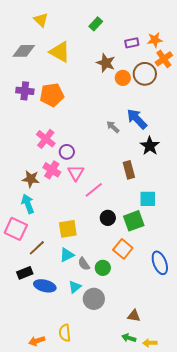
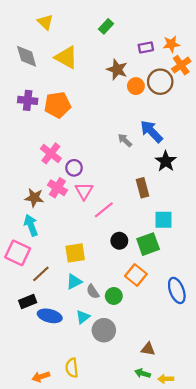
gray diamond: (24, 51) -> (27, 56), turned 75

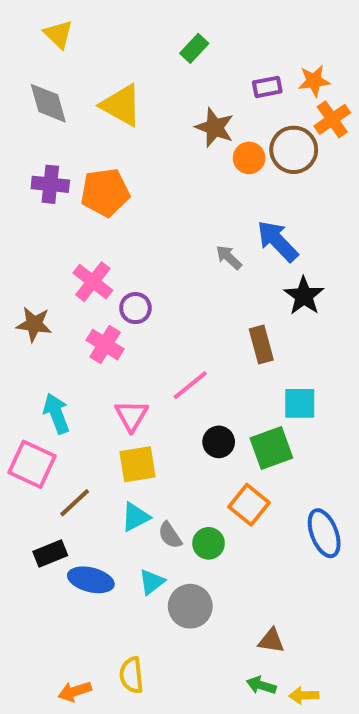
yellow triangle: (45, 22) -> (58, 34), moved
pink triangle: (84, 191) -> (131, 416), moved
brown star: (34, 198) -> (34, 324), moved

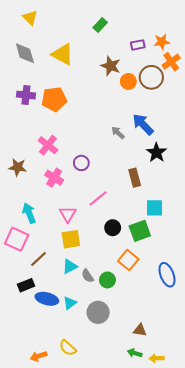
purple circle: (135, 308) -> (81, 163), moved
cyan triangle: (152, 582) -> (70, 303), moved
yellow semicircle: (131, 675) -> (68, 348), turned -42

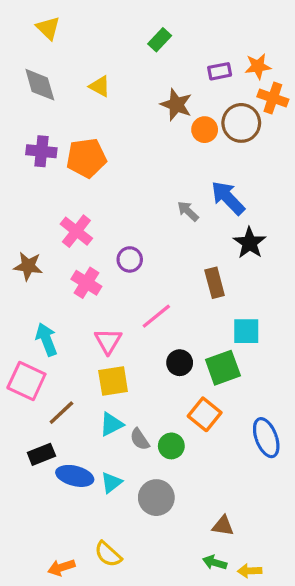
yellow triangle: (63, 54) -> (100, 86), size x0.6
orange cross: (171, 62) -> (273, 98), turned -36

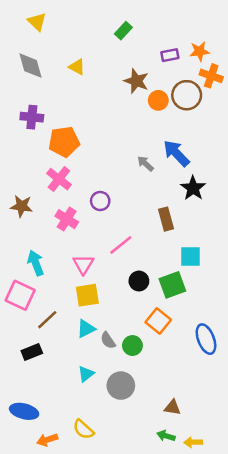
orange pentagon: (86, 158) -> (64, 142), moved
blue ellipse: (75, 476) -> (24, 411), moved

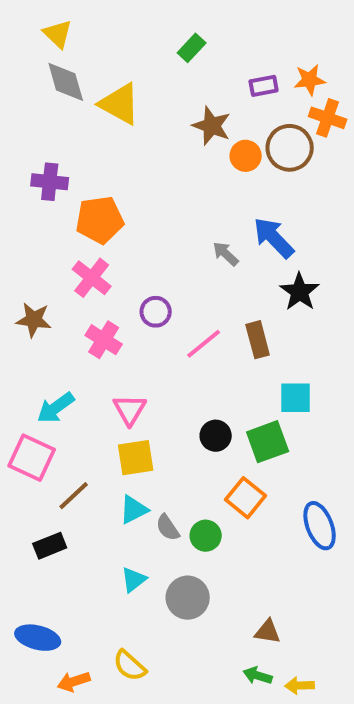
gray diamond: (31, 66) -> (66, 82), moved
yellow triangle: (77, 67) -> (120, 104), size x1.6
pink line: (121, 245) -> (204, 344), moved
cyan arrow: (36, 263) -> (56, 408), turned -105

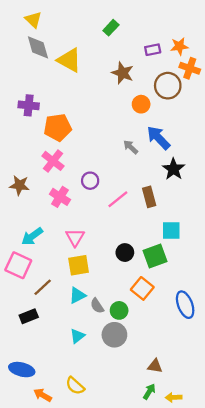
orange circle: (246, 156) -> (141, 104), moved
gray circle: (188, 598) -> (114, 335), moved
green arrow: (258, 676) -> (149, 392), turned 105
orange arrow: (74, 682) -> (43, 395), turned 48

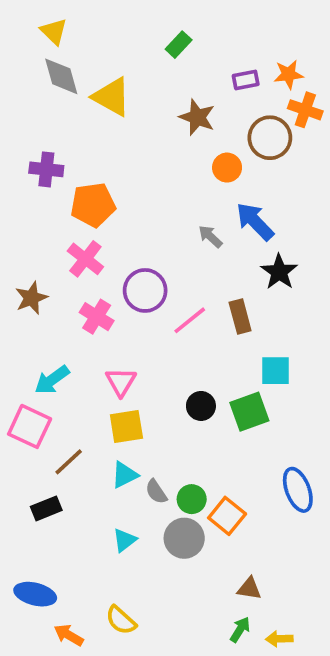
purple circle: (90, 181) -> (145, 290), size x1.5
brown star: (19, 185) -> (31, 298), turned -30
orange square: (142, 288) -> (227, 516), moved

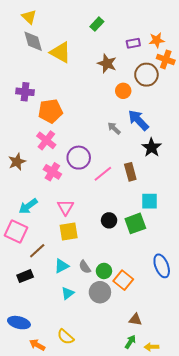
cyan triangle: (125, 475) -> (61, 266), moved

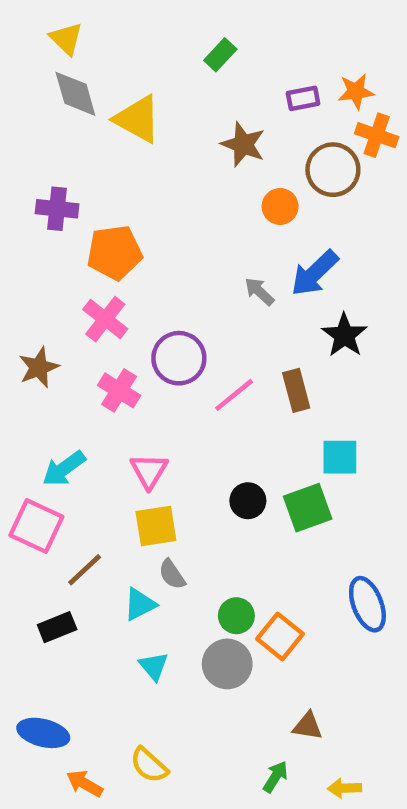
blue arrow: (138, 120) -> (315, 273), turned -90
gray semicircle: (85, 267) -> (172, 574), moved
cyan triangle: (68, 293) -> (154, 666), turned -32
green arrow: (130, 342) -> (275, 777), moved

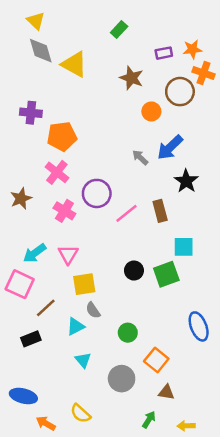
pink triangle: (149, 471) -> (68, 254), moved
orange square: (280, 636) -> (156, 360), moved
gray circle: (227, 664) -> (122, 379), moved

